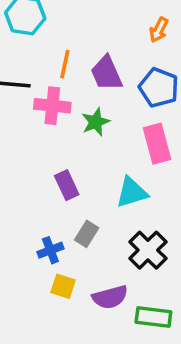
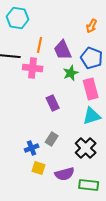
green star: (96, 122) -> (71, 73), moved
purple rectangle: (67, 185) -> (53, 103), moved
cyan triangle: (132, 192) -> (92, 116), moved

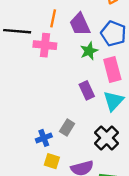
purple rectangle: (53, 103) -> (87, 90), moved
cyan triangle: (92, 116) -> (113, 101), turned -30

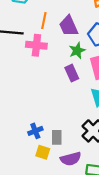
purple rectangle: (87, 90) -> (72, 73), moved
gray rectangle: (67, 128) -> (57, 137), moved, turned -32

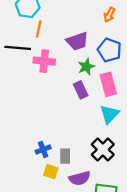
orange line: (44, 21) -> (39, 29), moved
purple trapezoid: (69, 26) -> (77, 41), turned -85

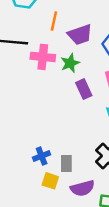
orange line: (39, 29) -> (54, 21), moved
green star: (86, 67) -> (70, 63), moved

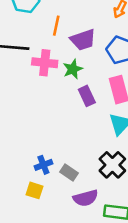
gray rectangle: (66, 163) -> (69, 173), turned -56
yellow square: (50, 181) -> (34, 190), moved

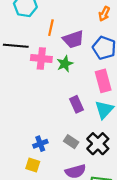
purple rectangle: (87, 96) -> (76, 104), moved
gray rectangle: (69, 173) -> (71, 142), moved

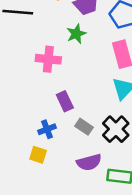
pink cross: (41, 59) -> (48, 59), moved
purple rectangle: (76, 104) -> (65, 101), moved

